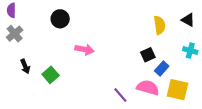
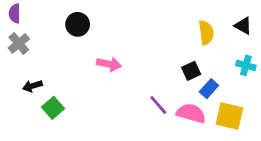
black arrow: (25, 66) -> (32, 86), turned 96
green square: (51, 75) -> (53, 108), moved
purple line: (120, 95) -> (158, 105), moved

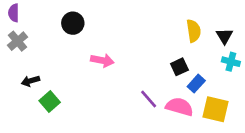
black triangle: (243, 26) -> (224, 36), moved, turned 30

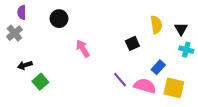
purple semicircle: (14, 13) -> (22, 12), moved
pink arrow: (102, 60) -> (83, 49), turned -132
black square: (179, 67) -> (132, 43), moved

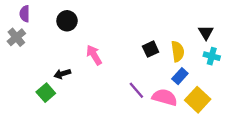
yellow semicircle: (156, 25) -> (178, 51), moved
black arrow: (25, 65) -> (62, 74), moved
yellow square: (174, 88) -> (198, 100), turned 30

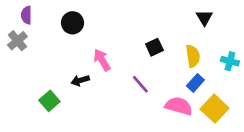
black triangle: (206, 33) -> (204, 18), moved
black square: (151, 49) -> (154, 47), moved
black arrow: (62, 74) -> (80, 80), moved
purple line: (136, 90) -> (140, 84), moved

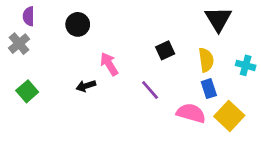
black triangle: (204, 18) -> (218, 19), size x1.5
blue rectangle: (195, 83) -> (209, 89), turned -60
green square: (49, 101) -> (27, 91), moved

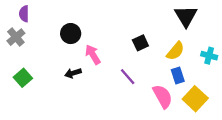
black circle: (78, 24) -> (71, 34), moved
yellow semicircle: (206, 60) -> (175, 51), turned 48
pink semicircle: (191, 113) -> (163, 96), turned 45

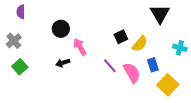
gray cross: (16, 37) -> (14, 41), moved
yellow semicircle: (175, 51) -> (140, 44), moved
pink semicircle: (163, 96) -> (132, 73), moved

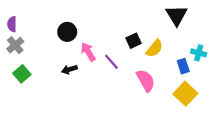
purple semicircle: (21, 12) -> (12, 24), moved
blue rectangle: (153, 65) -> (183, 66), moved
purple line: (110, 66) -> (111, 62), moved

